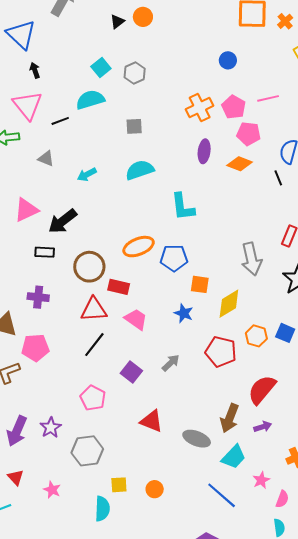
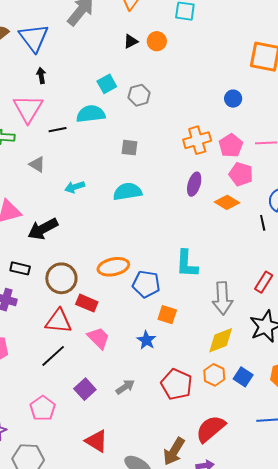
cyan L-shape: (183, 207) -> (187, 264), moved
black rectangle: (45, 252) -> (20, 268), moved
yellow diamond: (229, 304) -> (221, 340), moved

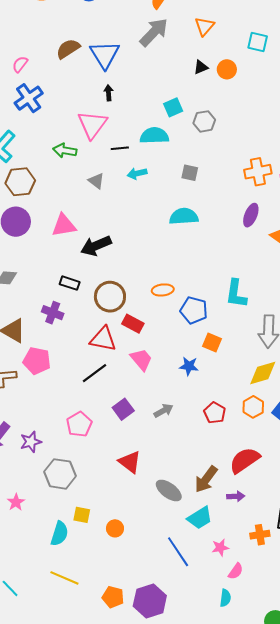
cyan arrow: (75, 187) -> (137, 173), moved
orange ellipse: (113, 267) -> (163, 290), size x0.7
blue star: (146, 340) -> (189, 366), turned -30
red pentagon: (177, 384) -> (215, 413), size x0.7

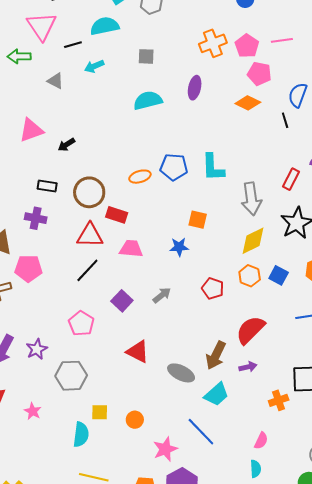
purple ellipse: (251, 215) -> (195, 88), moved
black arrow: (96, 246) -> (66, 145), size x0.6
blue pentagon: (194, 310) -> (174, 167), moved
pink trapezoid: (141, 359) -> (131, 249), turned -35
pink star: (220, 547) -> (165, 449), moved, size x1.4

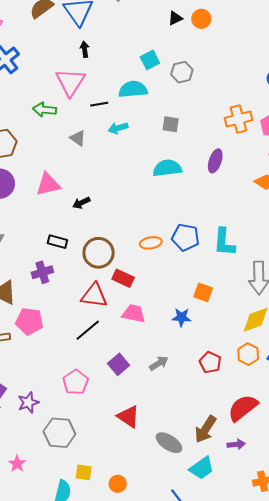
purple cross: (36, 218) -> (42, 272), turned -35

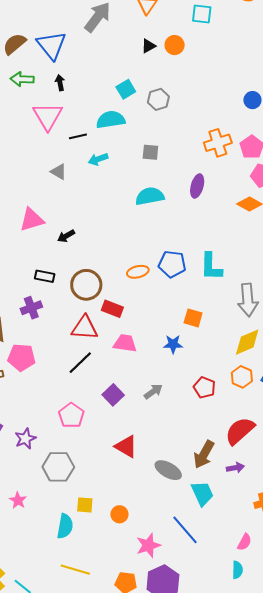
green arrow: (44, 110) -> (22, 79), moved
cyan trapezoid: (202, 468) -> (202, 493), turned -76

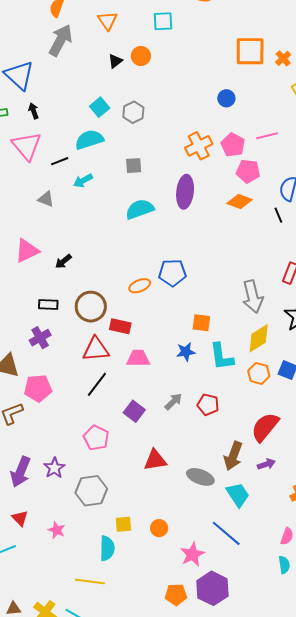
purple ellipse: (197, 186) -> (185, 192), size x1.4
cyan L-shape: (211, 267) -> (222, 357), moved
red pentagon: (204, 387) -> (208, 405), moved
red triangle: (126, 446) -> (155, 460), turned -30
yellow line: (75, 570) -> (90, 582), moved

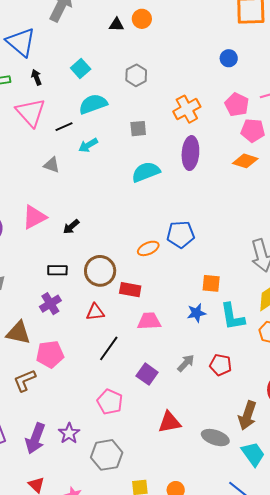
black triangle: (115, 61) -> (116, 25), turned 42
cyan square: (100, 107) -> (81, 69), moved
orange cross: (199, 146) -> (187, 109), moved
red triangle: (96, 349) -> (95, 312), moved, size x0.7

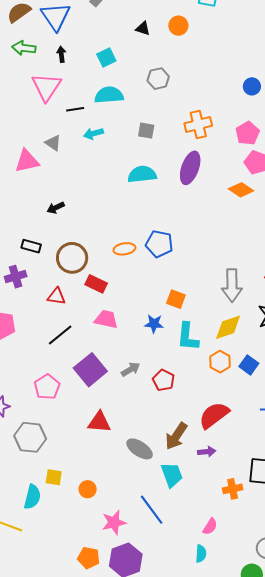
black triangle: (116, 25) -> (143, 29), moved
pink triangle: (34, 217) -> (27, 161), moved
purple square: (147, 374) -> (90, 370), size x1.5

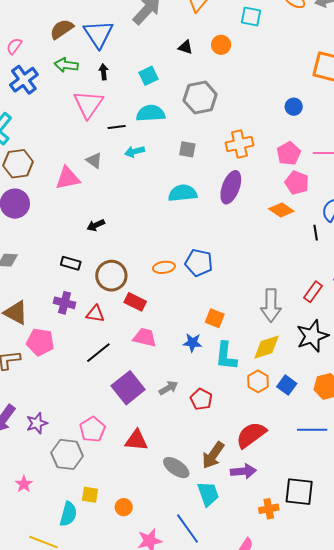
gray hexagon: (158, 79) -> (200, 98), size x1.5
purple cross: (16, 277) -> (65, 303), moved, turned 30
pink pentagon: (47, 387) -> (92, 429), moved
purple arrow: (207, 452) -> (243, 471), size x1.4

